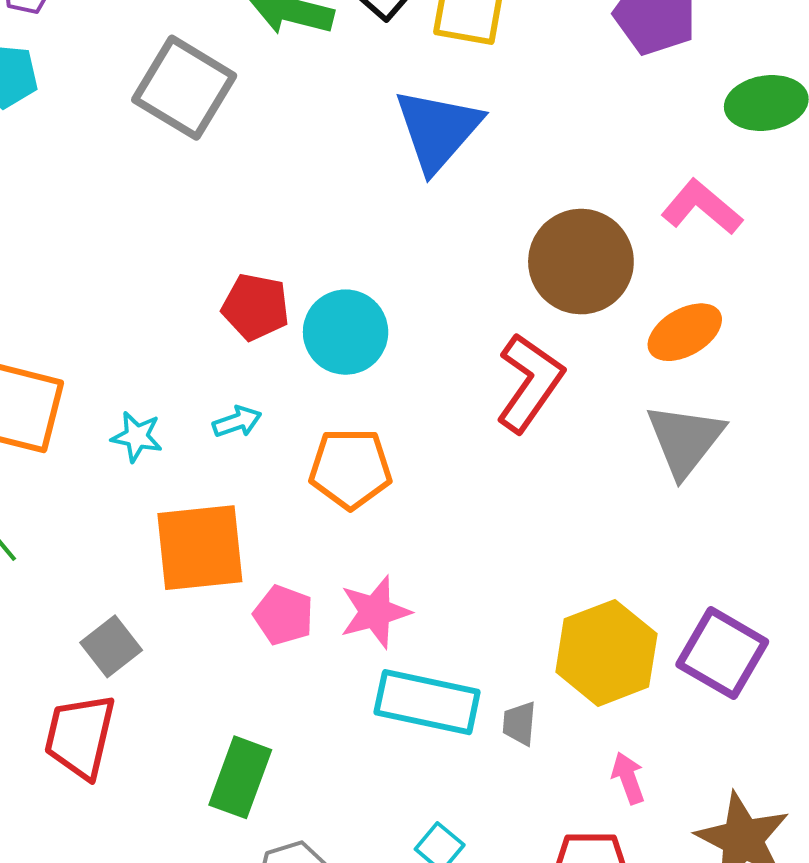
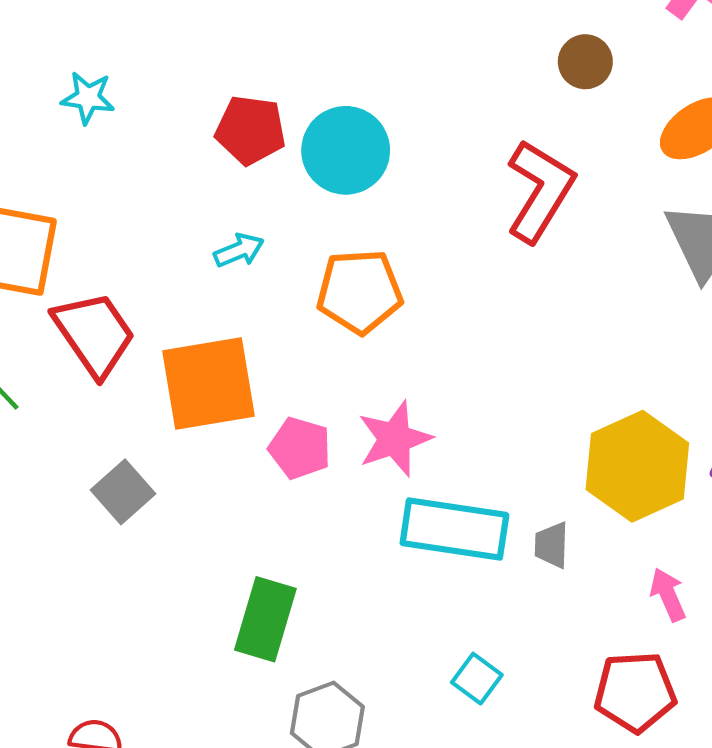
brown circle: (581, 262) -> (585, 62), size x0.5
cyan star: (137, 437) -> (88, 98), moved
red trapezoid: (80, 736) -> (94, 334), moved, turned 136

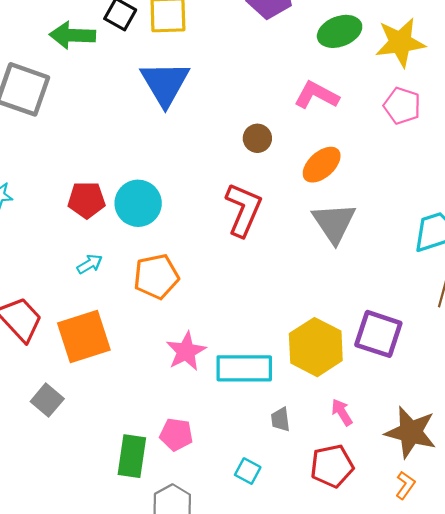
pink pentagon: (300, 448) -> (176, 434), moved
cyan rectangle: (454, 529) -> (244, 368), moved
gray trapezoid: (552, 545) -> (281, 419), moved

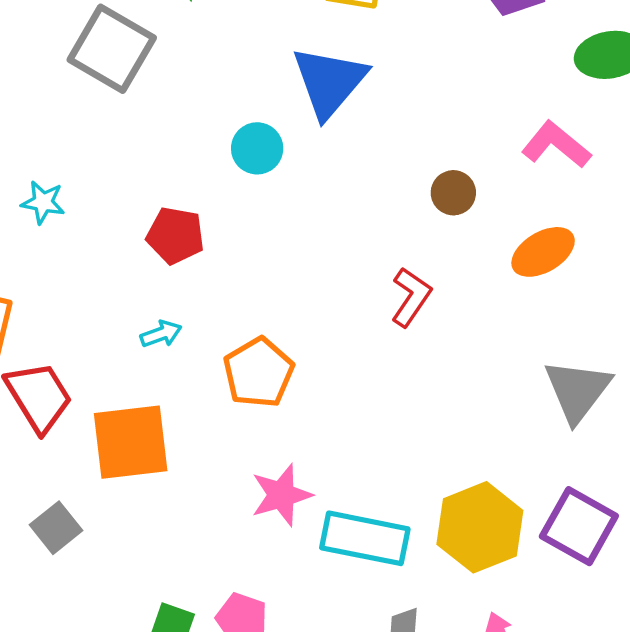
cyan circle: (138, 203) -> (257, 148), moved, size x0.7
red L-shape: (243, 210) -> (411, 297), size x0.7
gray triangle: (334, 223) -> (577, 391), moved
orange pentagon: (156, 276) -> (259, 373), turned -30

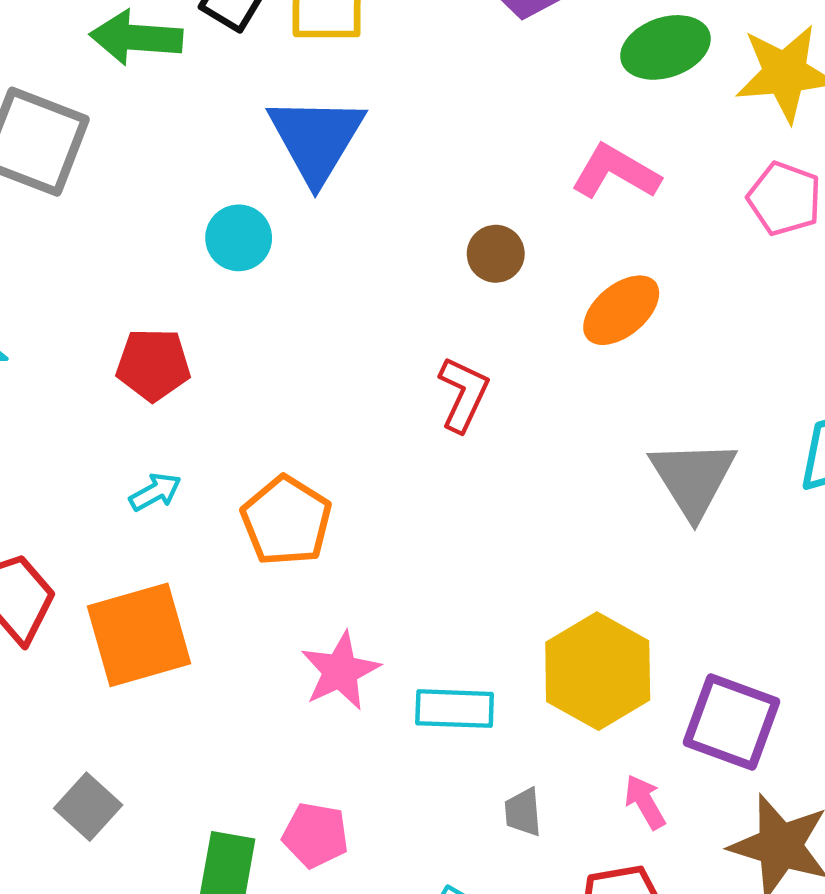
purple square: (579, 526) -> (731, 722), moved
gray square: (56, 528) -> (88, 807), moved
cyan rectangle: (365, 538) -> (455, 709), size x0.7

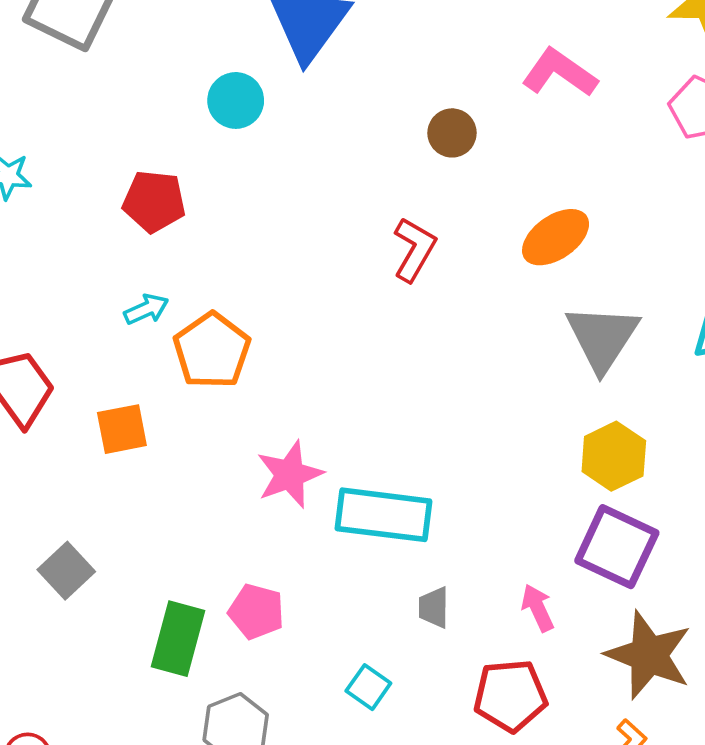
orange ellipse: (621, 310) -> (556, 237), moved
orange pentagon: (286, 521) -> (212, 351), moved
orange square: (139, 635) -> (122, 429), size x0.6
yellow hexagon: (598, 671) -> (614, 456), moved, size x0.7
cyan rectangle: (455, 709) -> (383, 515), size x1.4

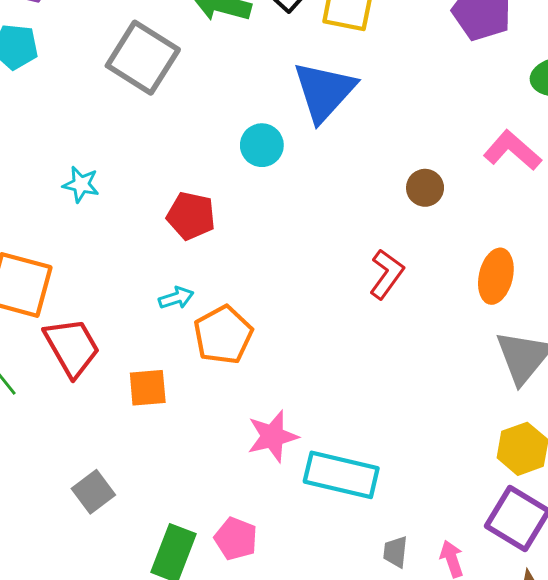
orange ellipse: (556, 237) -> (496, 276), turned -48
gray trapezoid: (434, 608) -> (395, 552), moved

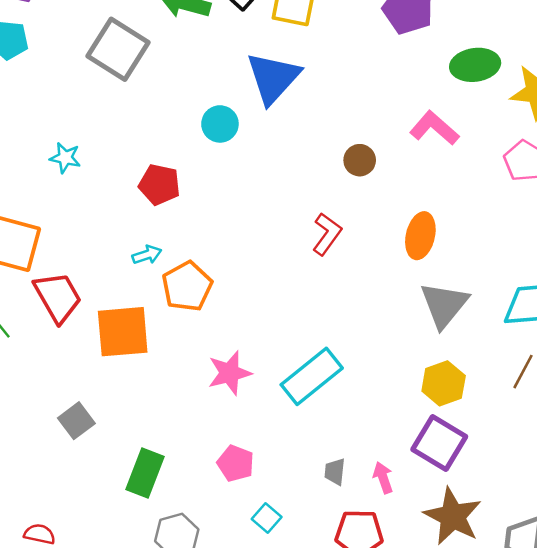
orange square: (148, 388) -> (123, 332), size x1.6
cyan rectangle: (341, 475) -> (312, 376), moved, turned -52
pink pentagon: (236, 539) -> (236, 463), moved

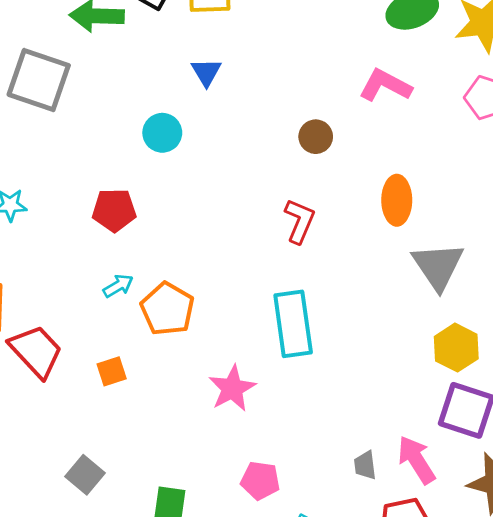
blue triangle: (273, 78) -> (206, 72), size x0.5
orange square: (123, 332) -> (112, 371), size x0.5
cyan rectangle: (312, 376) -> (293, 324), moved, turned -46
pink arrow: (383, 478) -> (416, 460), size x1.5

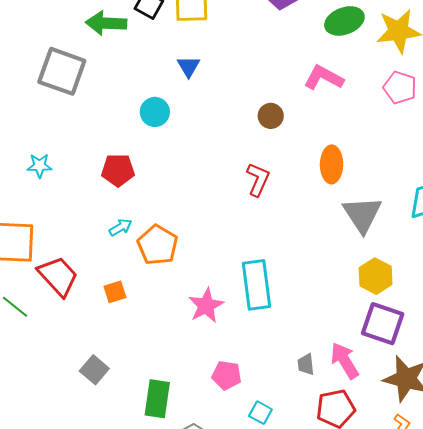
cyan rectangle: (293, 324) -> (257, 285), moved

